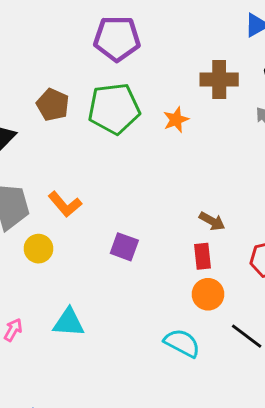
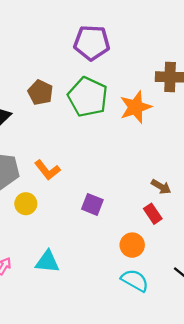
green pentagon: (114, 109) -> (88, 97), turned 30
orange star: (176, 120) -> (136, 107), size x1.6
red rectangle: (202, 256) -> (153, 214), turned -30
orange circle: (208, 294) -> (132, 245), moved

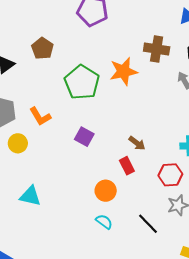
green pentagon: (88, 97) -> (82, 82), moved
purple square: (92, 204) -> (84, 137), moved
cyan semicircle: (135, 280) -> (104, 222), size x0.7

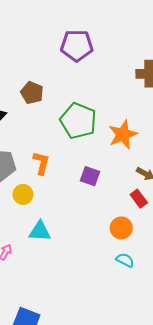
orange star: (123, 71) -> (123, 134), moved
orange L-shape: (40, 116) -> (41, 163), turned -125
cyan triangle: (30, 196) -> (40, 231), moved

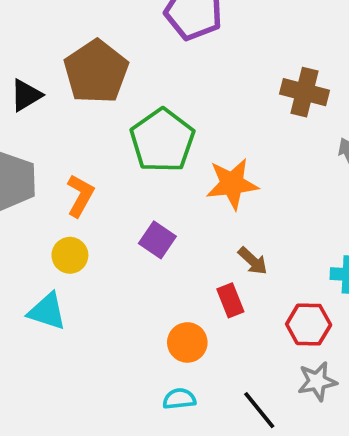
brown pentagon: (32, 93) -> (96, 72), size x1.6
yellow circle: (23, 194) -> (70, 255), moved
cyan semicircle: (125, 260) -> (179, 399), turned -48

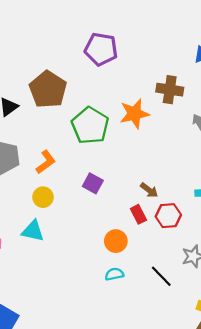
orange star: (232, 184) -> (134, 114), moved
orange L-shape: (80, 196) -> (46, 162), turned 30
red hexagon: (309, 324) -> (168, 216), moved

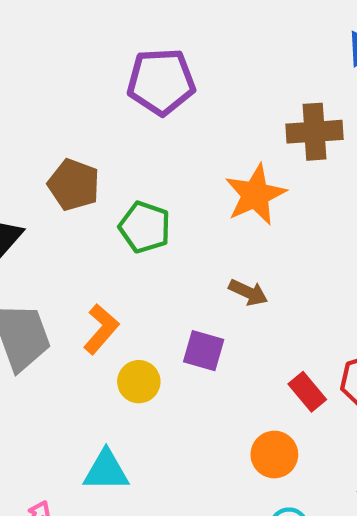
brown pentagon: (48, 89) -> (74, 185), size x0.7
green pentagon: (90, 126) -> (145, 227), moved, size x0.7
brown arrow: (149, 190) -> (248, 292), moved
yellow circle: (43, 197) -> (139, 382), moved

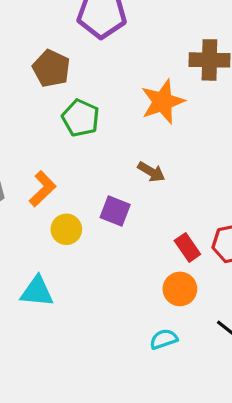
brown pentagon: (74, 185) -> (51, 68), moved
orange circle: (274, 455) -> (180, 289), moved

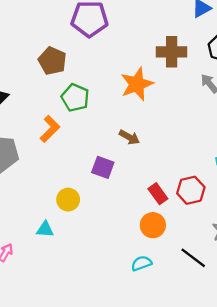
orange L-shape: (42, 189) -> (50, 129), moved
yellow circle: (66, 229) -> (68, 200), moved
cyan triangle: (37, 292) -> (45, 229), size x0.7

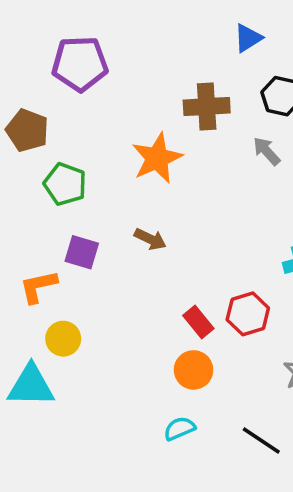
orange L-shape: (50, 129) -> (38, 286), moved, turned -144
purple square: (103, 167) -> (82, 252), moved
cyan triangle: (45, 229) -> (31, 386), size x1.8
black line: (193, 258) -> (261, 441), moved

